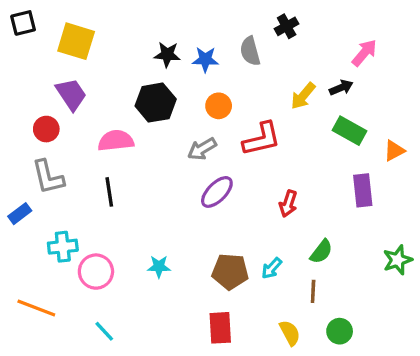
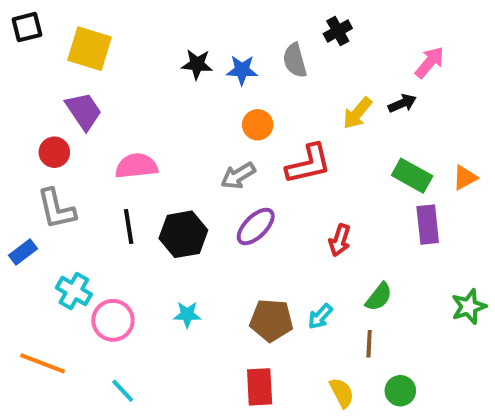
black hexagon: (156, 103) -> (183, 234), moved
green rectangle: (349, 131) -> (412, 176), moved
cyan cross: (63, 247) -> (74, 291), turned 36

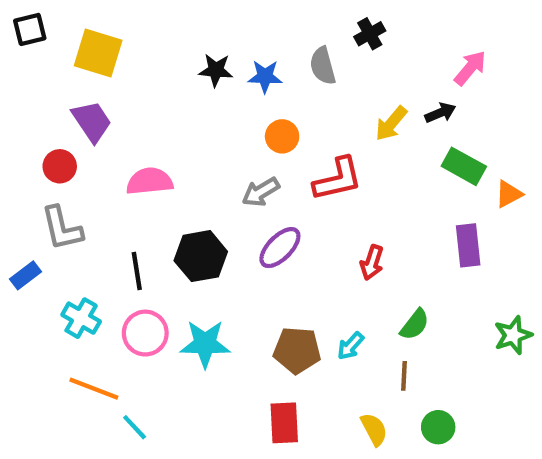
green rectangle: (412, 176) -> (464, 166), moved
black line: (129, 227) -> (137, 271), moved
cyan star: (187, 314) -> (205, 344), size x1.6
pink circle: (113, 320) -> (145, 333), moved
orange line: (43, 363) -> (94, 389), moved

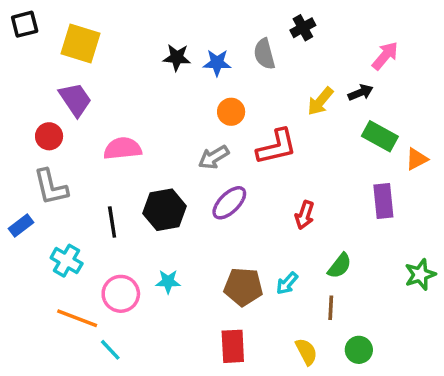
pink circle: (145, 333) -> (121, 294), moved
cyan star: (205, 344) -> (168, 282), size x0.6

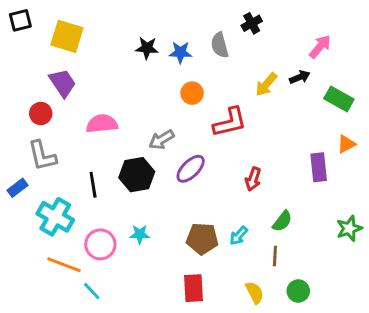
green rectangle: (380, 136) -> (339, 99), moved
gray arrow: (214, 157) -> (161, 140), moved
orange triangle: (417, 159) -> (346, 144), moved
cyan cross: (67, 261) -> (55, 217), size x1.4

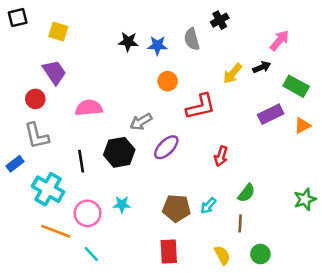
yellow square: (67, 36) -> (58, 32), size x0.7
purple rectangle: (319, 167) -> (271, 114), moved, turned 70
cyan line: (92, 291) -> (91, 254), moved

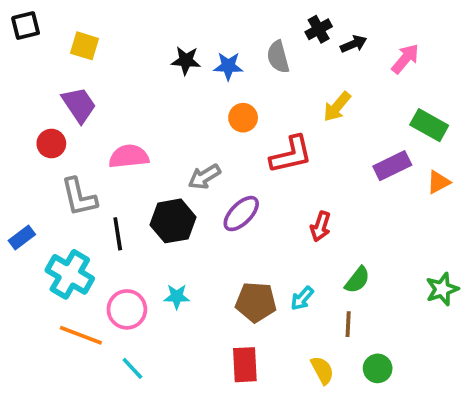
black arrow: (262, 67) -> (354, 44), moved
gray L-shape: (37, 136) -> (79, 197), moved

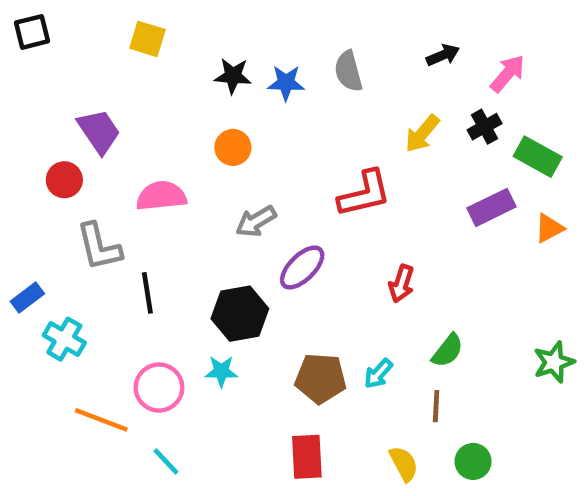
black cross: (319, 29) -> (485, 127), moved
yellow square: (85, 46) -> (147, 39), moved
orange circle: (243, 118) -> (233, 147), moved
black hexagon: (173, 221) -> (240, 314), moved
cyan cross: (70, 274) -> (64, 339), moved, size x0.7

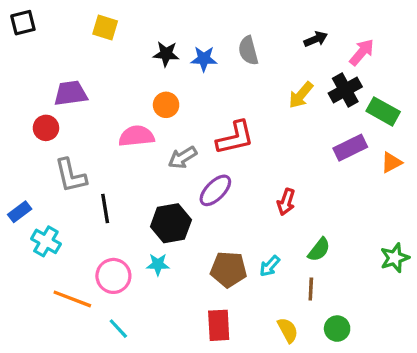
black cross: (485, 127) -> (345, 90), size x1.4
purple trapezoid: (99, 131) -> (71, 93), turned -64
red L-shape: (364, 194) -> (235, 138), moved
pink semicircle: (161, 196) -> (136, 136), moved

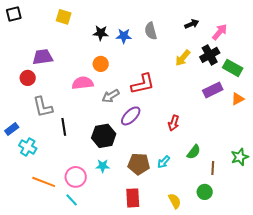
cyan star: (158, 264) -> (103, 166), moved
pink circle: (113, 276) -> (76, 177), moved
brown line: (311, 289) -> (213, 168), moved
green circle: (337, 329) -> (205, 192), moved

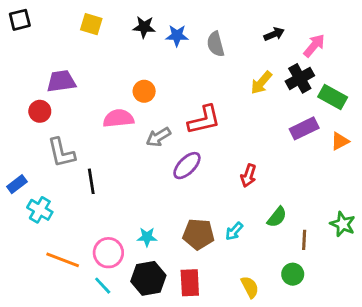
black star: (101, 33) -> (144, 27), moved
blue star: (124, 36) -> (177, 36), moved
black hexagon: (104, 136) -> (148, 278), moved
green star: (240, 157) -> (343, 224), turned -30

